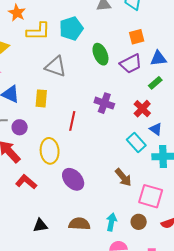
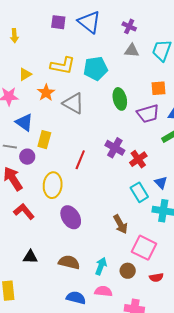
orange star: (17, 13) -> (46, 93), moved
yellow rectangle: (41, 98) -> (44, 140), moved
red cross: (142, 109) -> (138, 159), moved

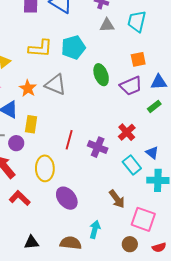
orange star: (46, 93) -> (28, 88), moved
purple cross: (115, 148) -> (98, 147), moved
cyan arrow: (101, 266) -> (95, 229), moved

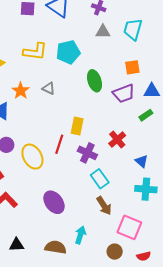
gray triangle: (56, 85) -> (49, 88), size x0.6
yellow rectangle: (31, 124) -> (77, 126), moved
cyan rectangle: (132, 165) -> (100, 179), moved
yellow ellipse: (45, 168) -> (32, 157), moved, turned -30

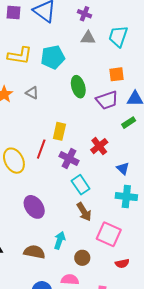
brown circle: (115, 252) -> (82, 258), moved

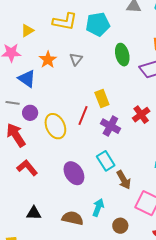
gray triangle: (32, 93) -> (76, 59), turned 40
yellow rectangle: (59, 131) -> (102, 99), turned -36
cyan rectangle: (81, 185) -> (106, 161), moved

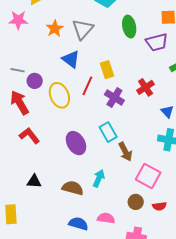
gray triangle: (76, 59) -> (83, 29), size x1.6
blue triangle: (27, 79) -> (71, 59), moved
brown circle: (120, 226) -> (136, 202), moved

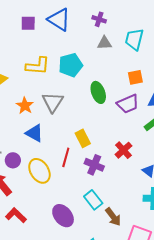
blue triangle: (71, 59) -> (34, 133), moved

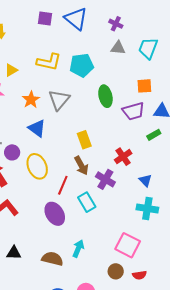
red line: (66, 157) -> (63, 185), moved
purple cross: (94, 165) -> (105, 179), moved
brown arrow: (113, 217) -> (81, 166), moved

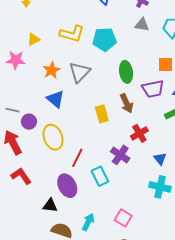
brown arrow: (81, 166) -> (127, 103), moved
pink square: (128, 245) -> (123, 218), moved, size x0.7
black triangle: (14, 253) -> (50, 205), moved

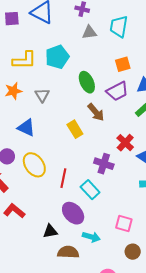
orange star: (52, 70) -> (13, 91), moved, turned 30
gray triangle: (80, 72) -> (42, 95), size x0.7
red cross: (139, 133) -> (125, 143), moved
purple ellipse: (67, 186) -> (73, 213), moved
cyan arrow: (88, 222) -> (91, 237), turned 96

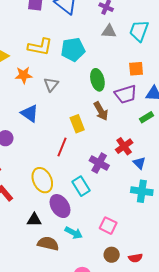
yellow ellipse: (34, 165) -> (42, 180), moved
red line: (63, 178) -> (62, 147), moved

